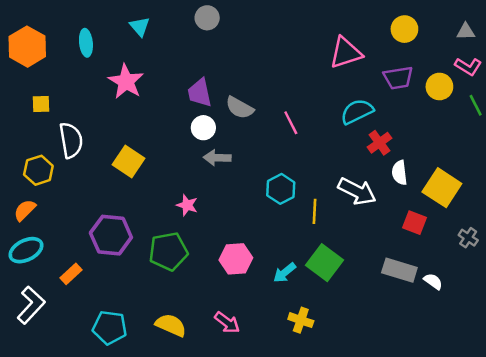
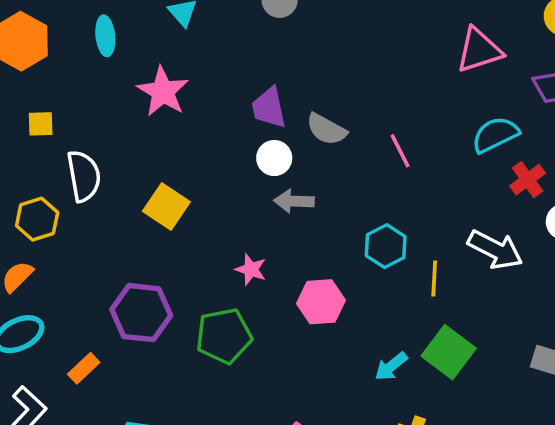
pink hexagon: (236, 259) -> (321, 302), moved

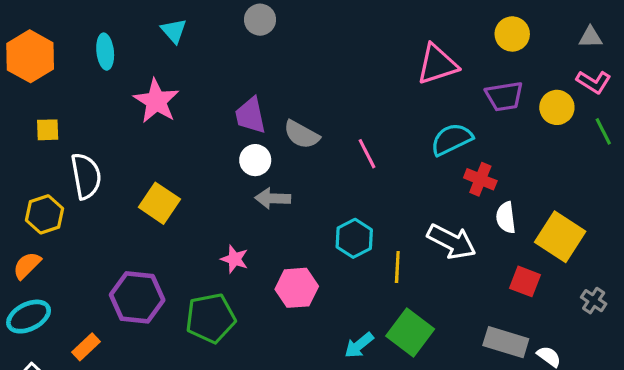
red cross: (528, 180) -> (480, 179), turned -32

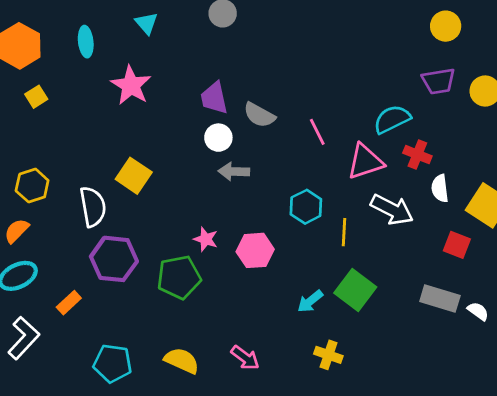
pink triangle: (437, 64) -> (365, 162), moved
yellow square: (48, 130) -> (36, 97), moved, turned -30
white semicircle: (86, 176) -> (93, 207), moved
pink star: (234, 259) -> (206, 239), moved

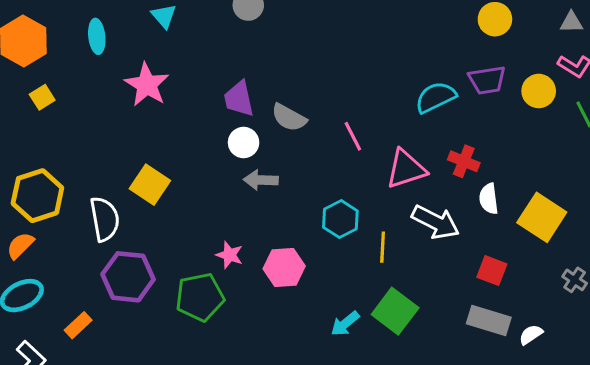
cyan semicircle: (392, 119) -> (436, 97), moved
yellow hexagon: (32, 186) -> (37, 196), size x1.4
red square: (457, 245) -> (492, 271), moved
white semicircle: (478, 311) -> (531, 335), turned -70

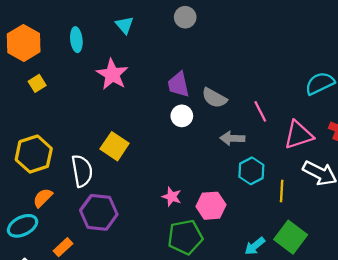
gray arrow: (261, 180) -> (232, 138), moved
orange semicircle: (20, 246) -> (43, 198), moved
green pentagon: (200, 297) -> (185, 237), moved

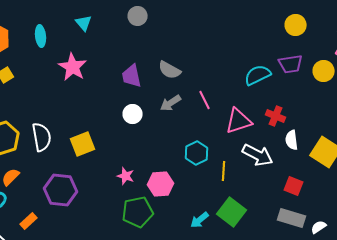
gray semicircle: (214, 98) -> (170, 70), moved
white circle: (182, 116) -> (133, 114), moved
gray arrow: (232, 138) -> (171, 103), moved, turned -35
yellow square: (115, 146) -> (83, 144), moved, turned 35
white semicircle: (82, 171) -> (42, 137), moved

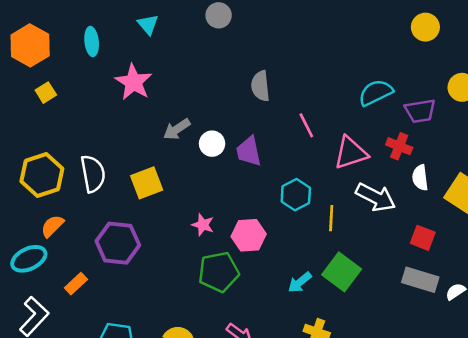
purple trapezoid: (291, 64) -> (420, 111), moved
gray semicircle: (170, 70) -> (260, 86), turned 55
purple trapezoid: (132, 76) -> (249, 151), moved
gray arrow: (171, 103) -> (177, 129), moved

